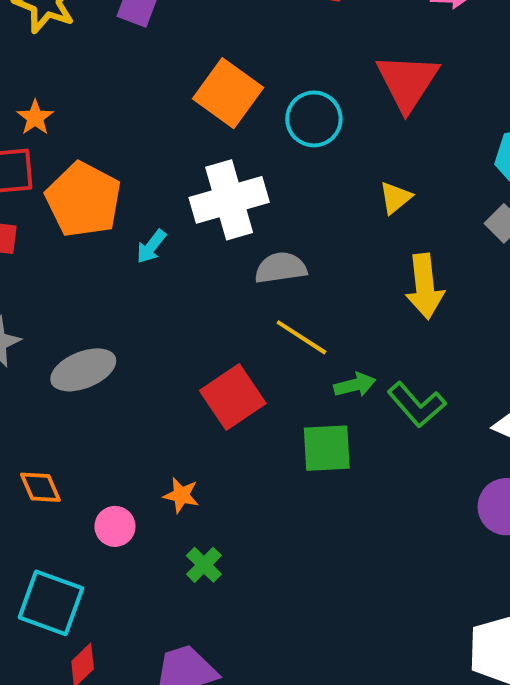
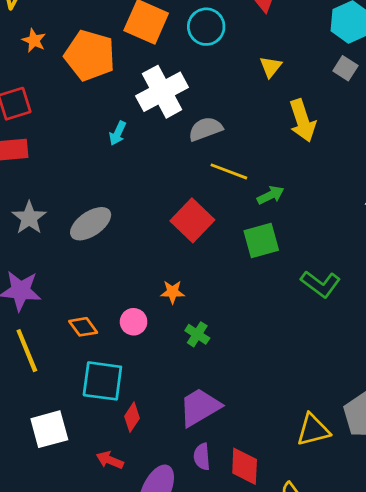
orange star: (35, 118) -> (34, 40), moved
orange pentagon: (83, 200) -> (90, 55), moved
green L-shape: (417, 405) -> (321, 284), moved
orange diamond: (40, 487) -> (83, 327), moved

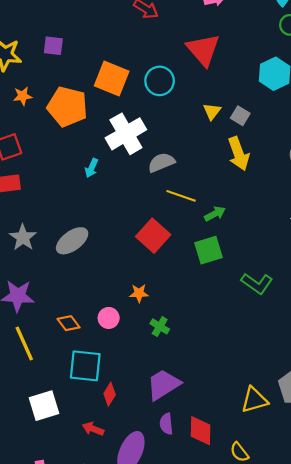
orange star: (34, 40) -> (23, 96), turned -30
gray square: (345, 68) -> (240, 116), moved

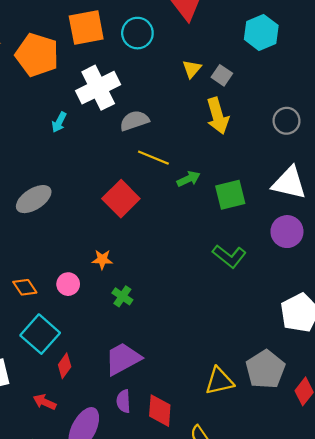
orange square: (112, 79) -> (86, 28), turned -36
green square: (208, 250) -> (230, 195), moved
cyan square: (85, 366) -> (40, 334), turned 32

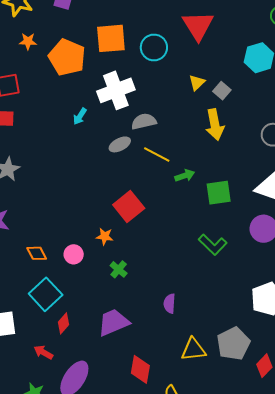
gray ellipse: (34, 199) -> (120, 144), moved, size x0.7
red square: (121, 199) -> (129, 206), moved
purple semicircle: (123, 401) -> (170, 304), moved

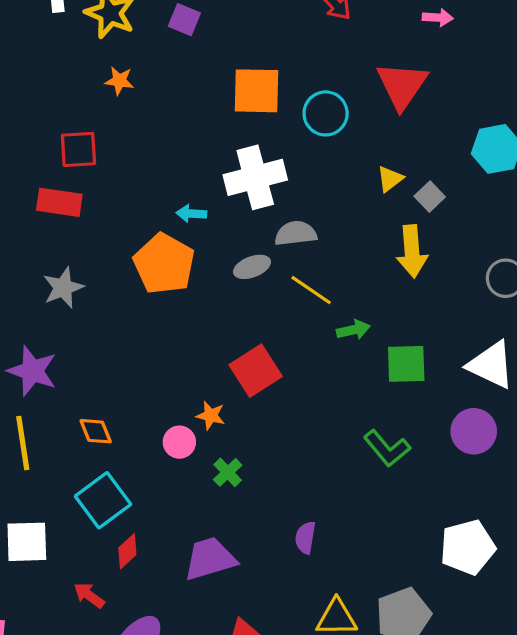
orange pentagon: (67, 57) -> (164, 264), moved
cyan arrow: (80, 116) -> (191, 214), turned 54
pink circle: (74, 254) -> (179, 442), moved

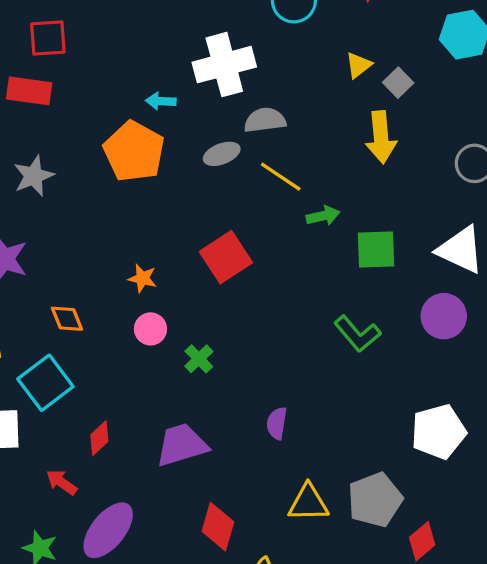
orange star: (211, 416) -> (142, 278), moved
cyan square: (103, 500) -> (45, 383), moved

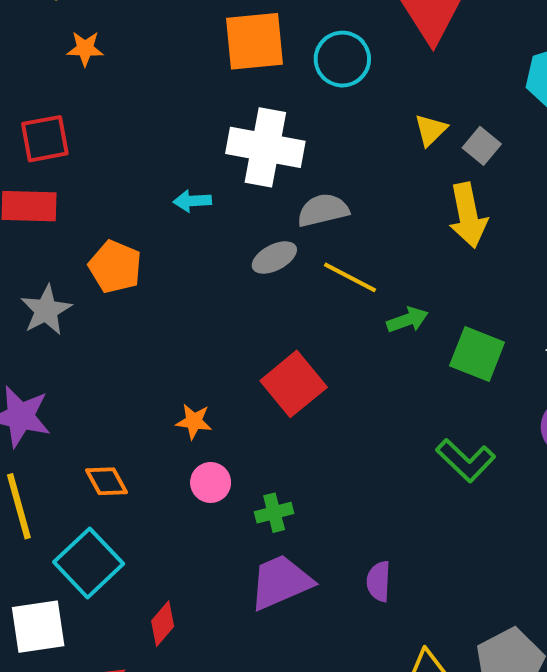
white cross: (224, 65) -> (265, 147), turned 32
orange pentagon: (134, 151) -> (115, 267), moved, size x0.7
green square: (376, 249) -> (477, 354), turned 30
green cross: (199, 359) -> (274, 513), turned 36
purple trapezoid: (182, 445) -> (281, 582), moved

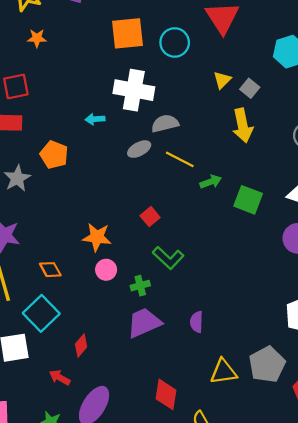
red square: (294, 384) -> (150, 217), size x0.6
orange star: (194, 421) -> (97, 237), size x1.5
green L-shape: (466, 460) -> (168, 258), moved

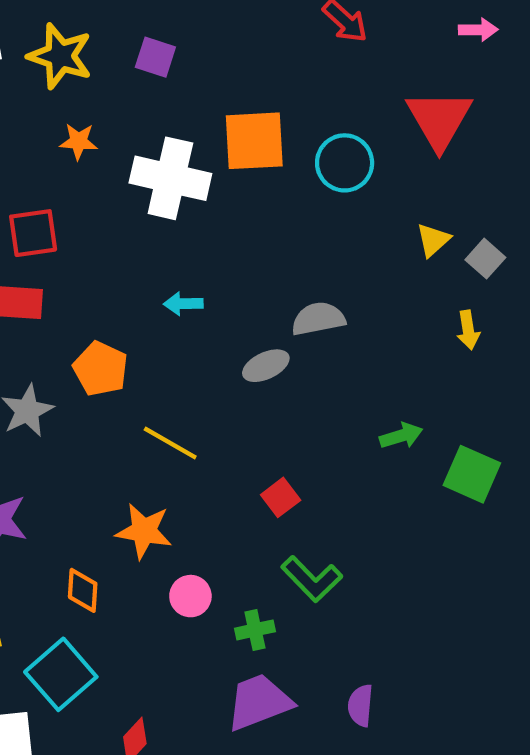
white cross: (134, 90) -> (170, 178), moved
yellow arrow: (243, 126) -> (468, 330), size x0.6
yellow line: (180, 159) -> (170, 443), moved
orange star: (97, 237) -> (144, 531), moved
orange diamond: (50, 270) -> (83, 590), turned 30

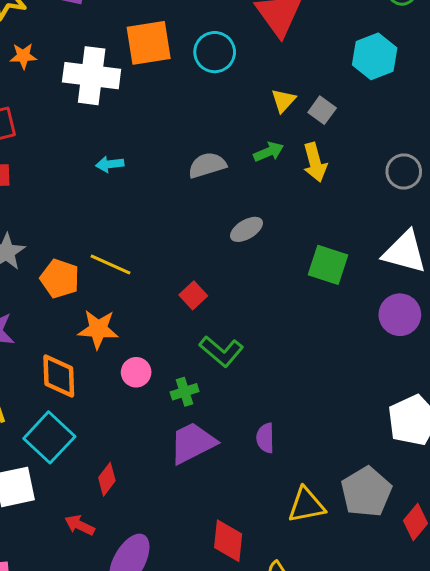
yellow arrow: (468, 330) -> (315, 162), size x1.4
gray ellipse: (266, 366) -> (246, 229), moved
orange pentagon: (101, 369) -> (60, 279), moved
green arrow: (401, 436) -> (269, 152), moved
orange diamond: (83, 590) -> (59, 376), size x1.4

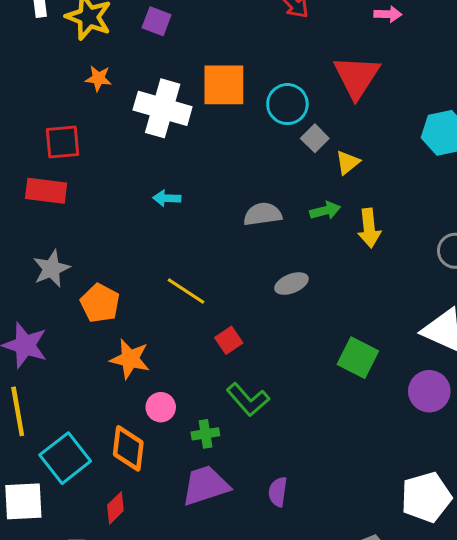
gray square: (322, 110) -> (315, 138), moved
yellow line: (111, 264) -> (186, 291), moved
green square: (328, 265) -> (358, 358), moved
orange diamond: (59, 376) -> (128, 448), moved

